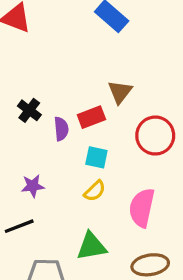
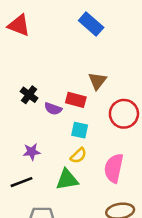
red rectangle: (91, 117) -> (76, 100), turned 36
purple semicircle: (61, 129) -> (53, 109), turned 114
green triangle: (91, 246) -> (67, 180), moved

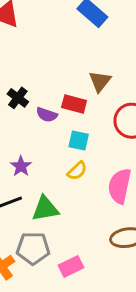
purple star: (32, 152) -> (21, 166), turned -30
green triangle: (67, 180) -> (45, 209), moved

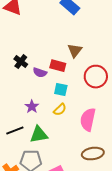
purple star: (21, 166) -> (32, 107), moved

